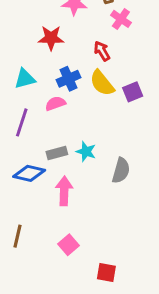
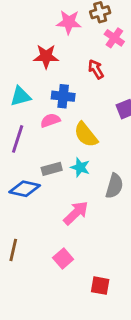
blue cross: (68, 79) -> (63, 96), turned 30
yellow semicircle: (102, 83) -> (86, 135), moved
pink arrow: (64, 191) -> (76, 213), moved, turned 44

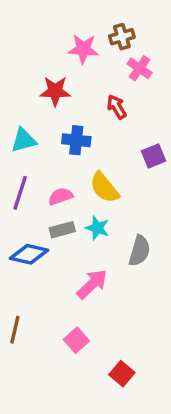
pink semicircle: (50, 120) -> (60, 196), moved
red square: (100, 286) -> (122, 374), turned 30

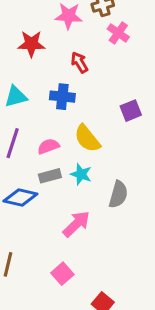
red star: (55, 91) -> (31, 44), moved
red arrow: (117, 107) -> (79, 62), moved

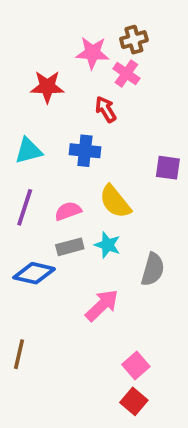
pink cross: (118, 33) -> (126, 73), moved
purple square: (131, 111) -> (168, 168), turned 30
pink square: (62, 274) -> (136, 366), moved

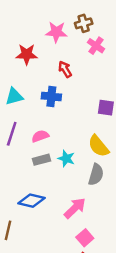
pink cross: (126, 73) -> (96, 46), moved
yellow semicircle: (115, 202) -> (98, 146), moved
blue diamond: (34, 273) -> (32, 201), moved
pink arrow: (102, 305) -> (75, 208), moved

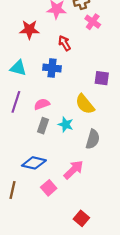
cyan triangle: (14, 96) -> (18, 68), turned 30
yellow semicircle: (98, 146) -> (85, 104), moved
gray rectangle: (41, 160) -> (43, 126), turned -56
pink square: (85, 238) -> (49, 188), moved

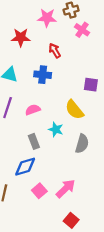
gray rectangle: (43, 126) -> (34, 141), moved, turned -40
blue diamond: (34, 163) -> (25, 167), turned -30
pink arrow: (74, 170) -> (66, 189), moved

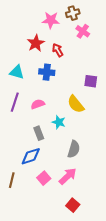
red star: (21, 37) -> (36, 43), moved, turned -30
gray semicircle: (82, 144) -> (74, 149), moved

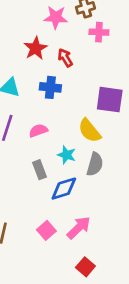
pink cross: (83, 31) -> (99, 32), turned -32
purple square: (91, 81) -> (110, 100), size x1.5
gray semicircle: (74, 149) -> (95, 164), moved
blue diamond: (31, 156) -> (64, 189), moved

